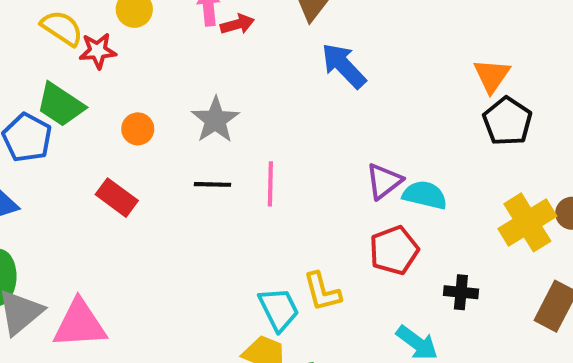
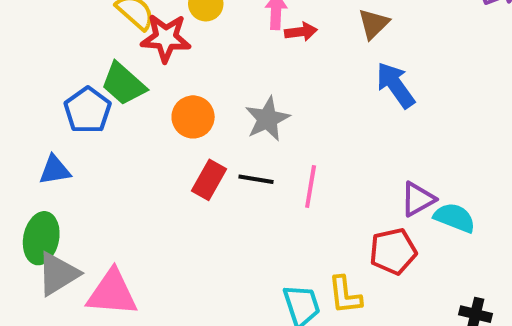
red star: (98, 51) -> (166, 38), size x1.4
orange circle: (138, 129) -> (193, 117), size x1.4
red rectangle: (117, 198) -> (209, 180), moved, turned 75
red pentagon: (394, 250) -> (393, 251), moved

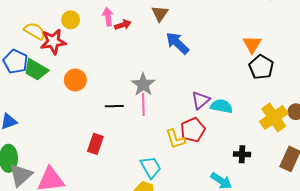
blue pentagon: (88, 110) -> (16, 62), moved
gray star: (267, 119) -> (143, 84), moved
red rectangle: (209, 180) -> (95, 144), moved
yellow L-shape: (345, 295) -> (175, 139), moved

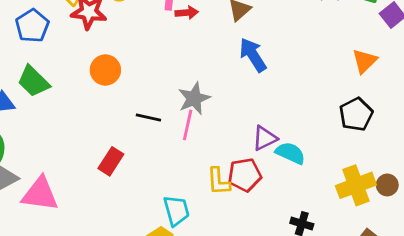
orange triangle: (252, 44) -> (365, 61), moved
green trapezoid: (36, 70) -> (33, 81), moved

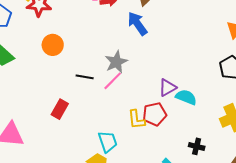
blue arrow: (253, 55) -> (137, 24), moved
pink line: (188, 125) -> (113, 81), turned 35

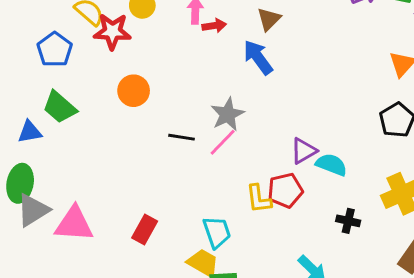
red rectangle: (60, 109) -> (145, 229), moved
black cross: (197, 146) -> (348, 221), moved

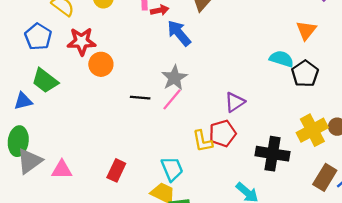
red star: (112, 31) -> (82, 41), moved
blue arrow: (258, 57) -> (179, 33), moved
cyan semicircle: (331, 165) -> (282, 59), moved
black cross: (348, 221) -> (273, 154), size x1.8
pink triangle: (74, 224) -> (62, 170), size x0.7

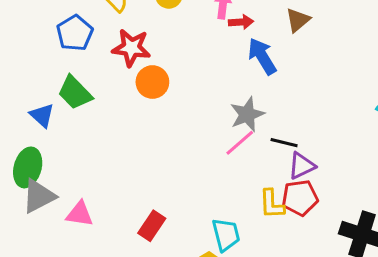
black line: (140, 98) -> (284, 143), moved
blue triangle: (23, 101) -> (42, 115), turned 48
purple triangle: (235, 102) -> (302, 166), moved

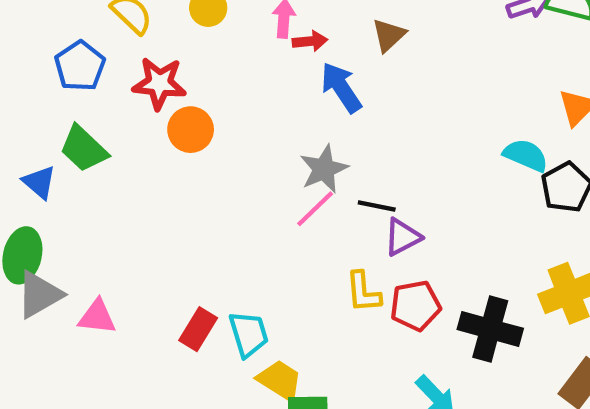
red pentagon: (300, 198) -> (415, 306), moved
cyan trapezoid: (226, 235) -> (249, 334), moved

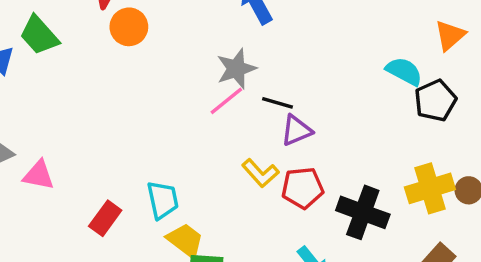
yellow L-shape: (363, 292) -> (260, 173), turned -42
red rectangle: (198, 329) -> (105, 218), moved

